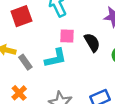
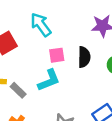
black semicircle: (92, 42) -> (84, 57), turned 42

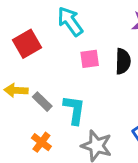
cyan L-shape: (49, 80) -> (74, 110), moved, turned -60

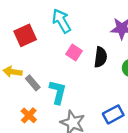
pink square: (90, 59) -> (74, 52), turned 35

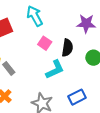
cyan L-shape: (58, 92) -> (55, 69), moved, turned 50

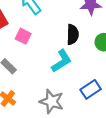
pink square: (45, 43) -> (23, 36), moved

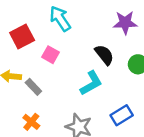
black semicircle: (73, 34) -> (104, 55), turned -42

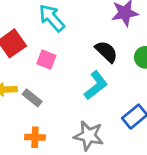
orange cross: (31, 122) -> (35, 137), turned -30

